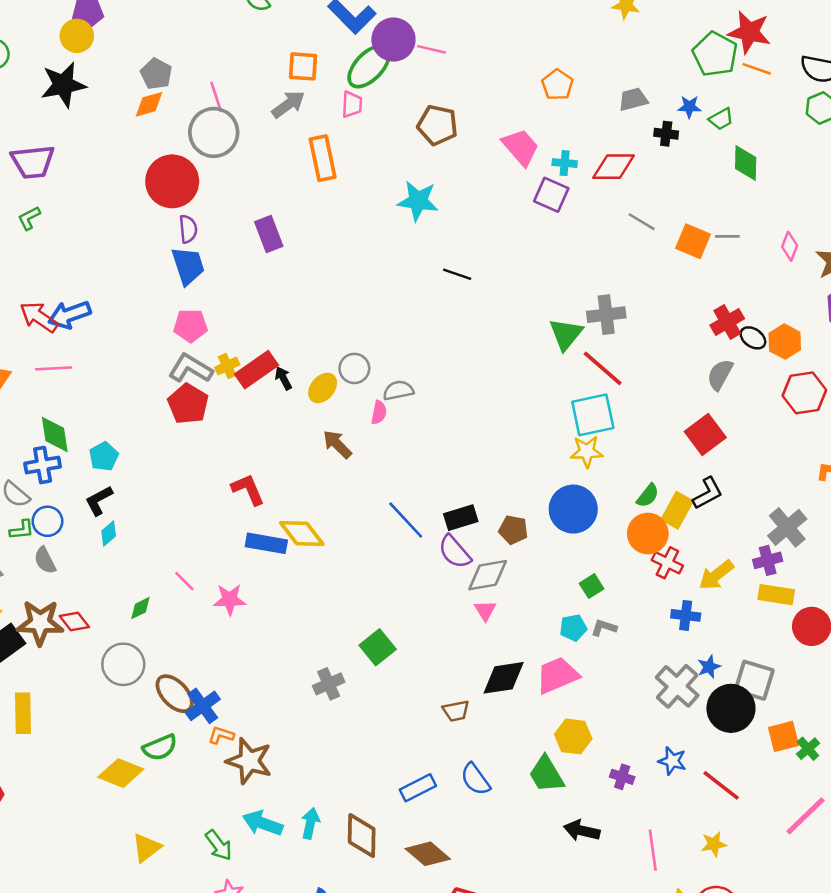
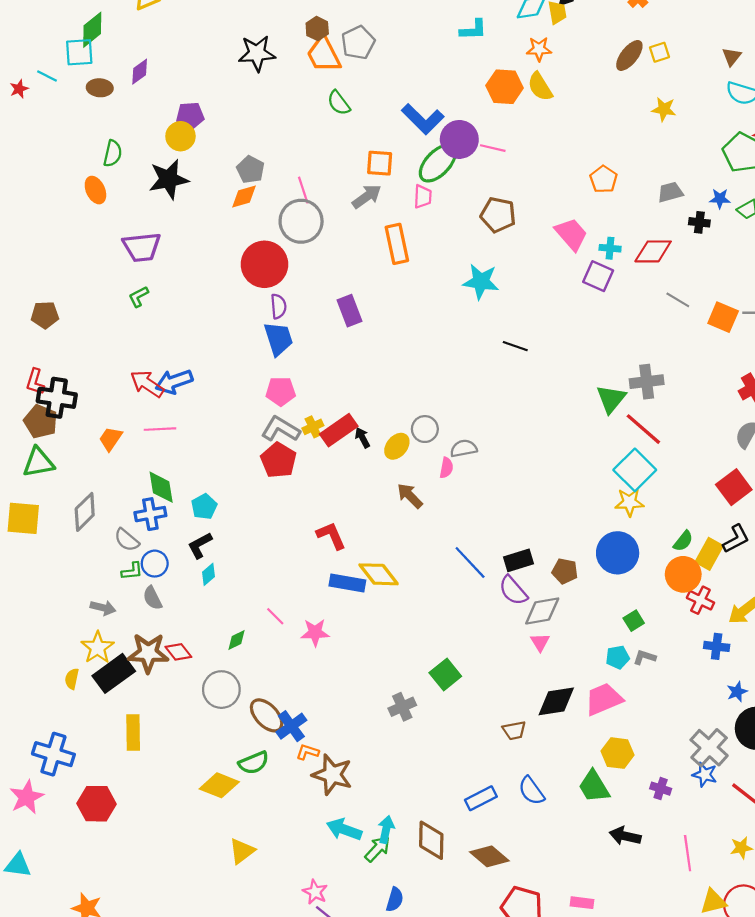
cyan square: (593, 415) -> (635, 470), turned -33
gray cross: (677, 686) -> (709, 748), moved
green arrow: (219, 845) -> (377, 849), moved, turned -100

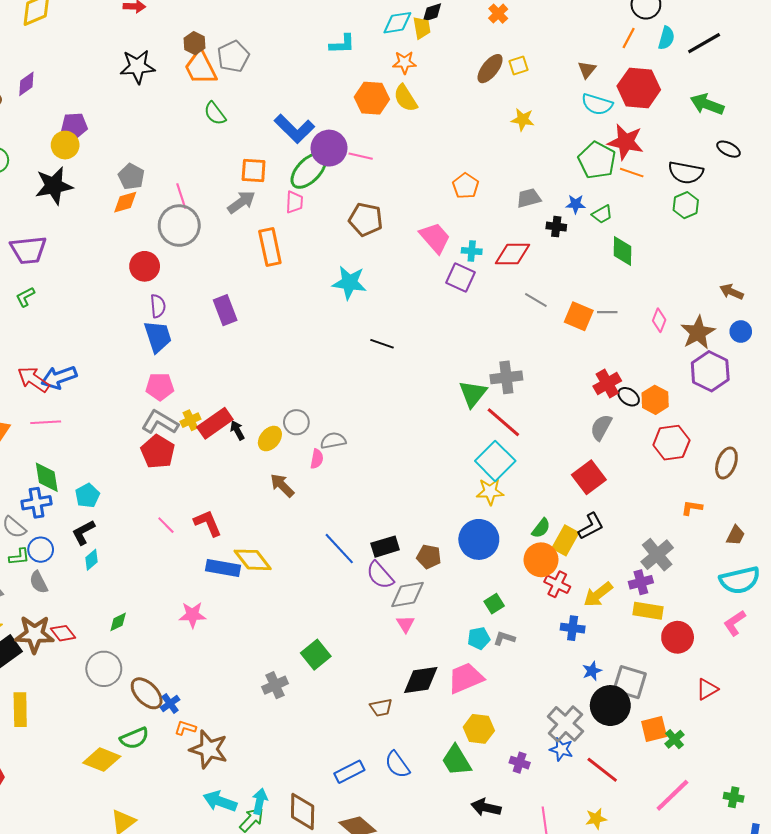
red circle: (264, 264) -> (145, 266), size x0.7
pink line: (275, 616) -> (166, 525), moved
blue cross: (291, 726) -> (170, 703), size x0.7

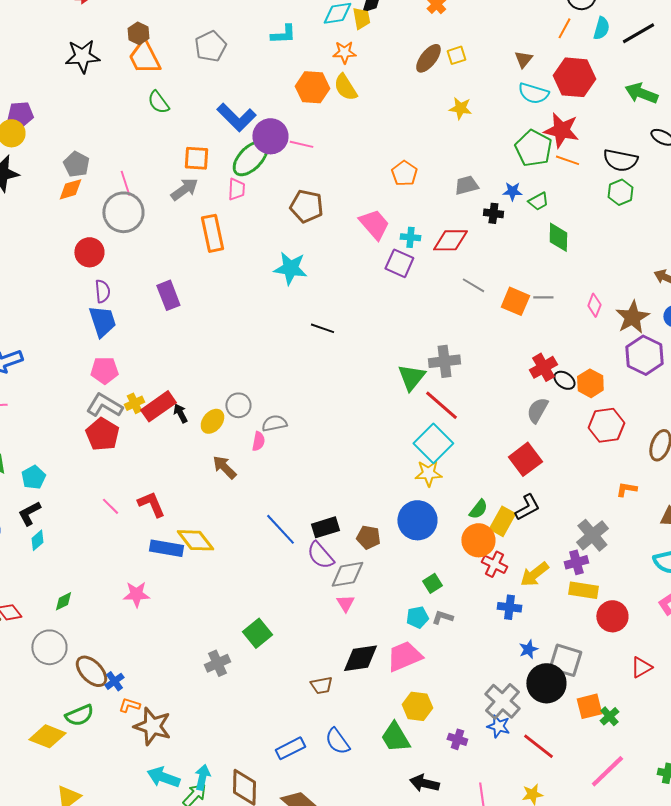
gray pentagon: (233, 56) -> (210, 46), moved

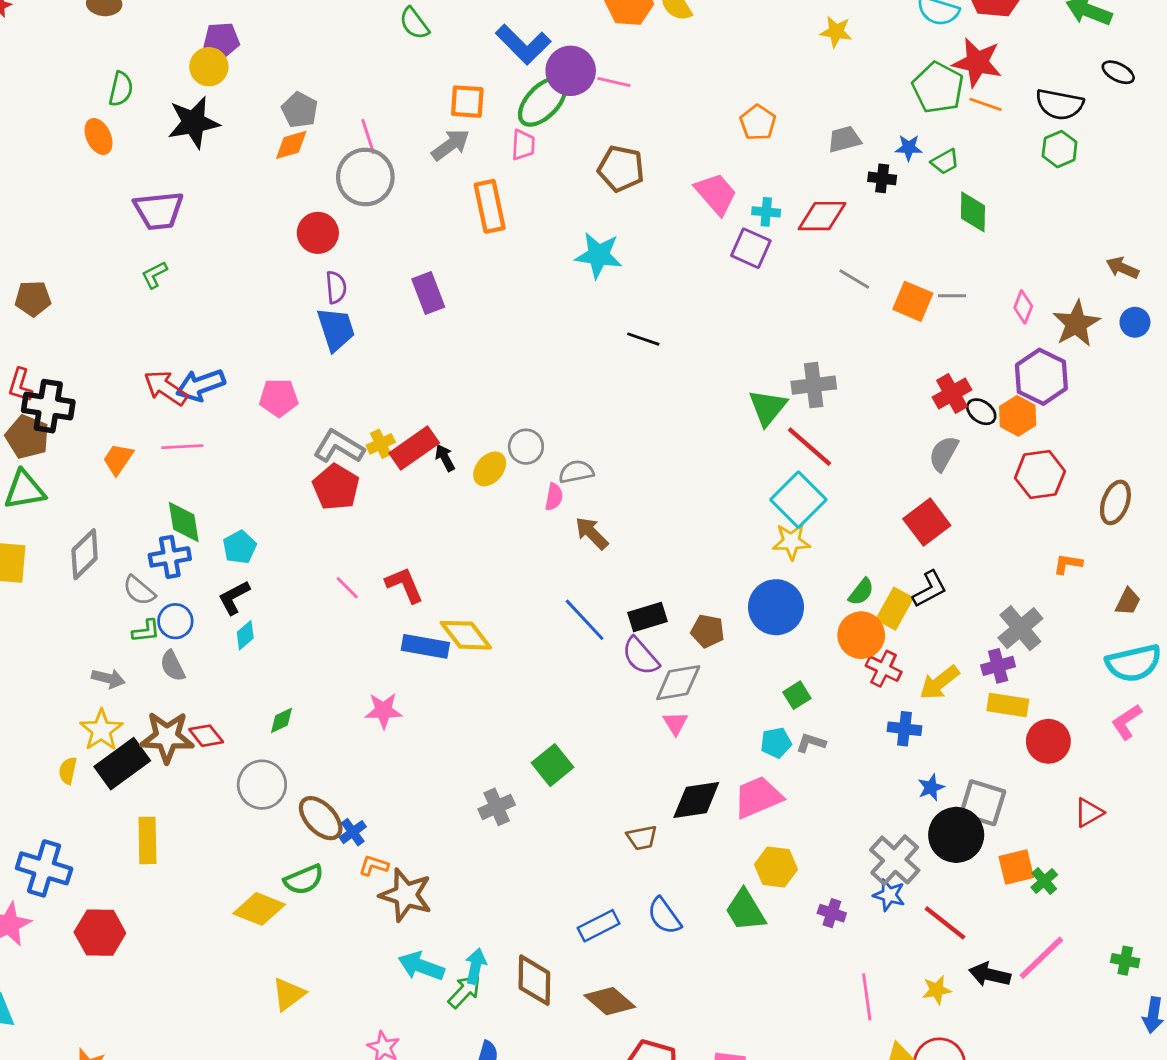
purple hexagon: (644, 355) -> (1041, 377), moved
pink pentagon: (104, 370) -> (279, 398), moved
brown arrow: (224, 467) -> (592, 533), moved
black arrow: (424, 783) -> (990, 975), moved

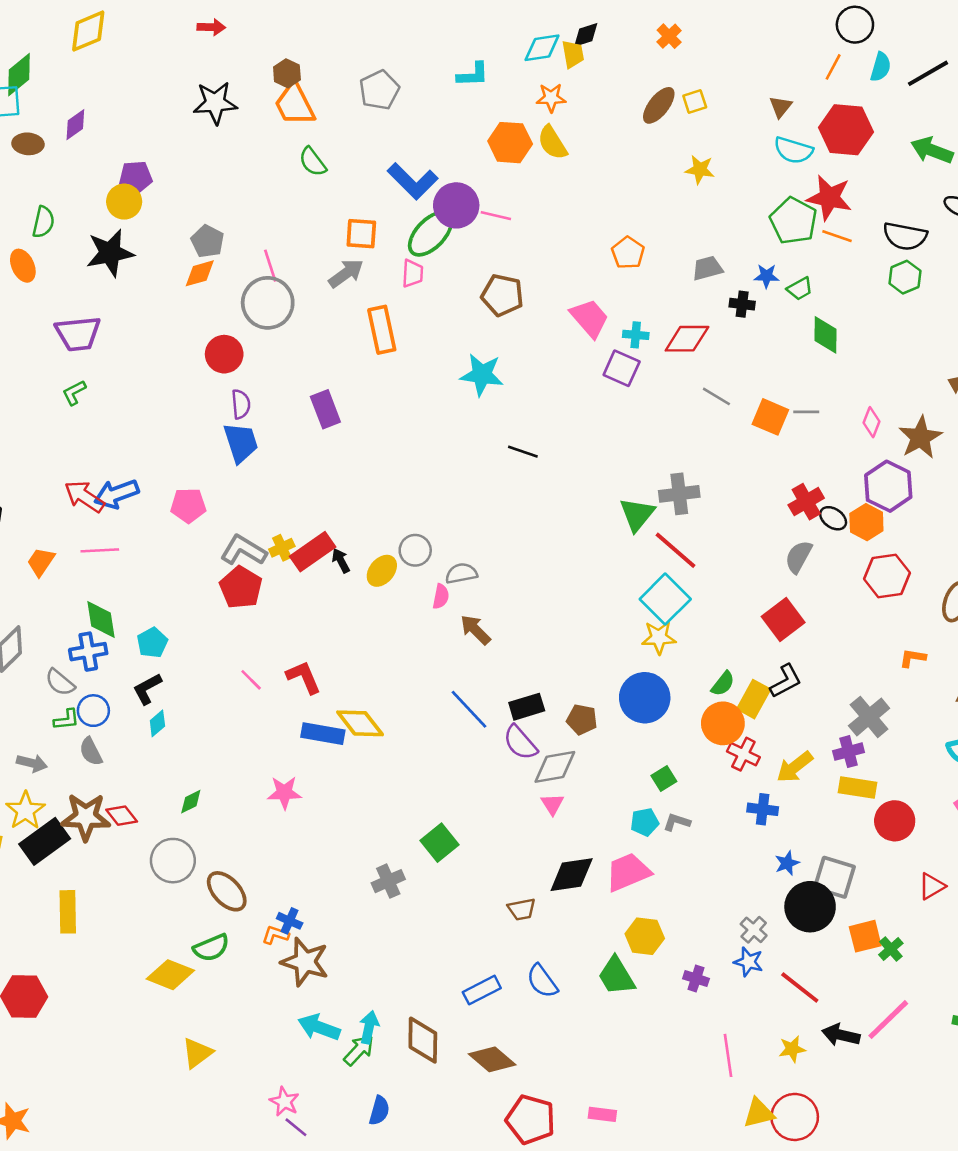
blue cross: (353, 832) -> (290, 921), moved, turned -30
gray cross: (895, 860) -> (754, 930), size x0.6

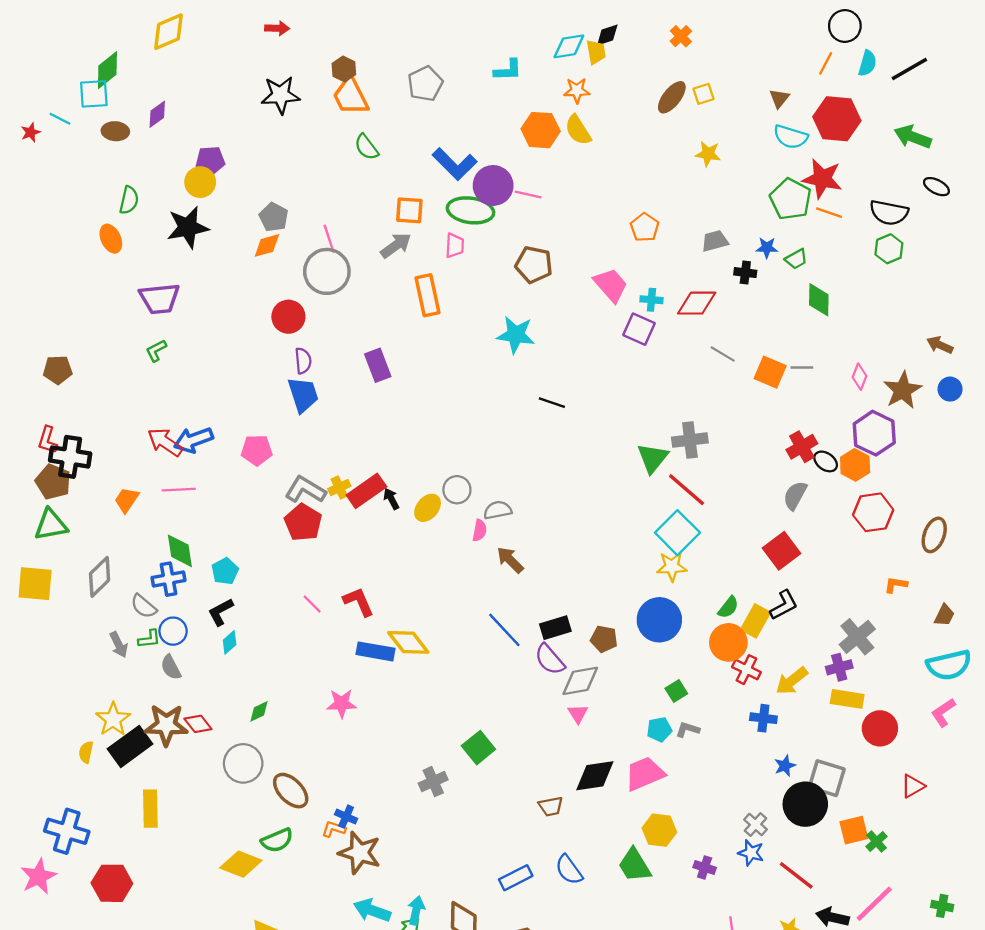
green ellipse: (431, 234) -> (470, 210), turned 54
gray arrow: (32, 763) -> (119, 645), moved, turned 50

